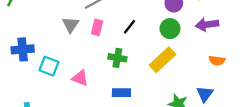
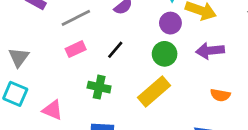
gray triangle: (70, 25) -> (19, 57), moved
pink rectangle: (97, 27) -> (76, 49), turned 49

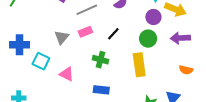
gray triangle: (19, 57) -> (62, 37), moved
yellow rectangle: (154, 91) -> (139, 65), turned -60

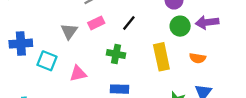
green circle: (148, 39) -> (180, 26), moved
orange semicircle: (186, 70) -> (198, 58), moved
pink triangle: (67, 74) -> (78, 74), turned -35

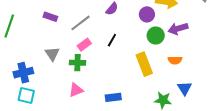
gray triangle: (69, 31) -> (52, 54), moved
green cross: (116, 54) -> (77, 63), moved
cyan square: (47, 61) -> (26, 95), moved

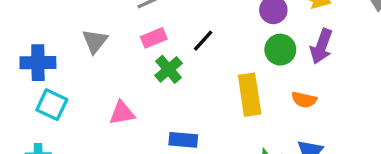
purple arrow: (178, 29) -> (321, 46), turned -66
green cross: (77, 63) -> (169, 69), moved, turned 35
cyan square: (26, 95) -> (52, 105), moved

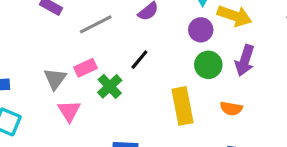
pink rectangle: (154, 38) -> (86, 68), moved
gray triangle: (95, 41) -> (55, 79), moved
pink triangle: (122, 113) -> (69, 111), moved, turned -50

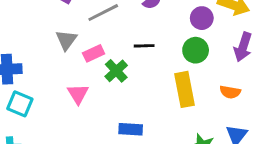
black line: (139, 60) -> (144, 46), turned 48
green circle: (208, 65) -> (196, 50), moved
gray triangle: (55, 79) -> (66, 40), moved

